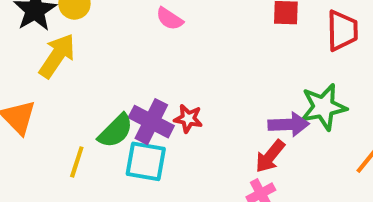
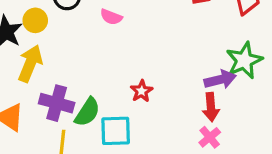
red star: (188, 119) -> (142, 91), turned -30
purple cross: (151, 122) -> (57, 103), moved
red arrow: (270, 156) -> (211, 107), turned -32

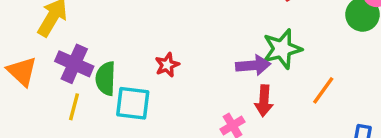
red arrow: (211, 107) -> (264, 101), moved
green semicircle: (87, 112) -> (106, 79), turned 140

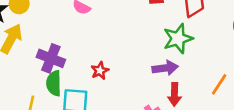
green star: (282, 49) -> (178, 39), moved
purple cross: (74, 64) -> (51, 58), moved

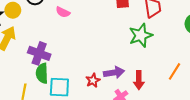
purple arrow: (165, 68) -> (114, 72), moved
red star: (100, 71) -> (93, 80), moved

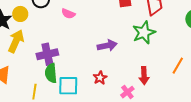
purple cross: (39, 53) -> (47, 54), turned -30
purple arrow: (114, 72) -> (107, 46), moved

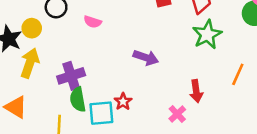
green star: (144, 33) -> (207, 35), moved
purple arrow: (107, 46) -> (146, 58), turned 36
red star: (100, 78) -> (123, 102), moved

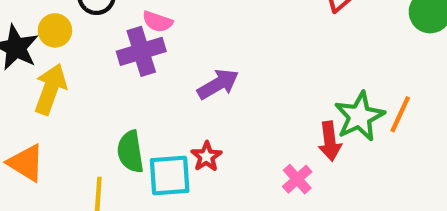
green star: (207, 35) -> (359, 116), moved
purple arrow: (146, 58) -> (218, 84), moved, turned -50
purple cross: (71, 76) -> (141, 51), moved

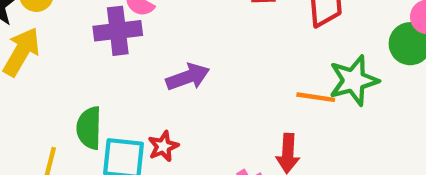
orange line: (400, 114) -> (316, 97), moved, turned 63
green star: (359, 116) -> (354, 81), moved

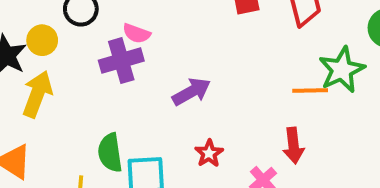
red star: (163, 146) -> (209, 153), moved

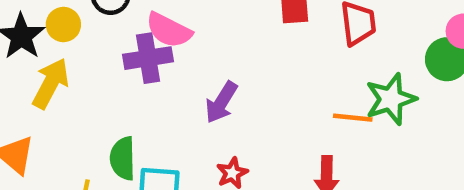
pink semicircle: (137, 33) -> (169, 30), size x1.5
purple arrow: (191, 92) -> (221, 102), turned 144

